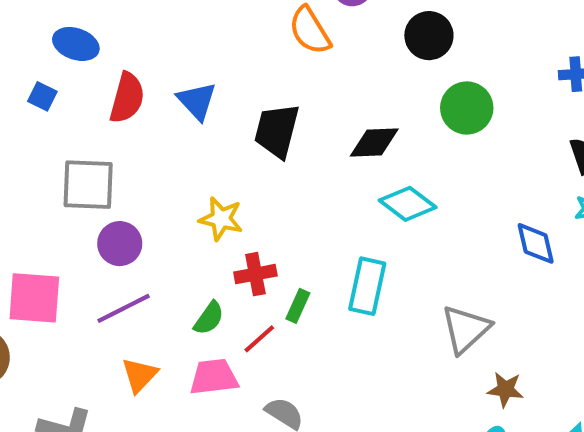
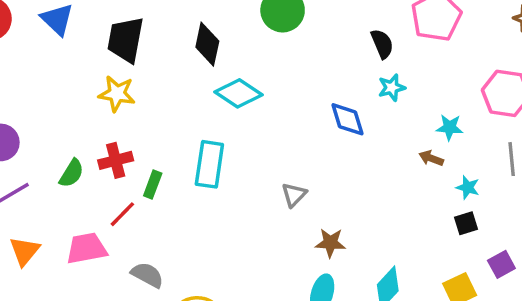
black diamond: (374, 142) -> (207, 44), turned -72
yellow star: (221, 219) -> (117, 94), moved
green semicircle: (209, 318) -> (71, 173), moved
gray triangle: (466, 329) -> (294, 195), size x0.6

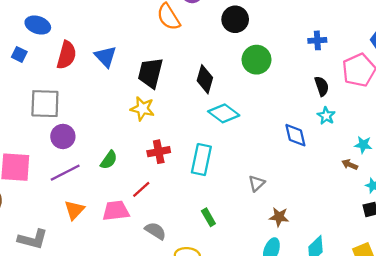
cyan star: (392, 88) -> (326, 116), turned -30
red cross: (116, 160) -> (159, 152), moved
green rectangle: (153, 185) -> (208, 217), moved, turned -54

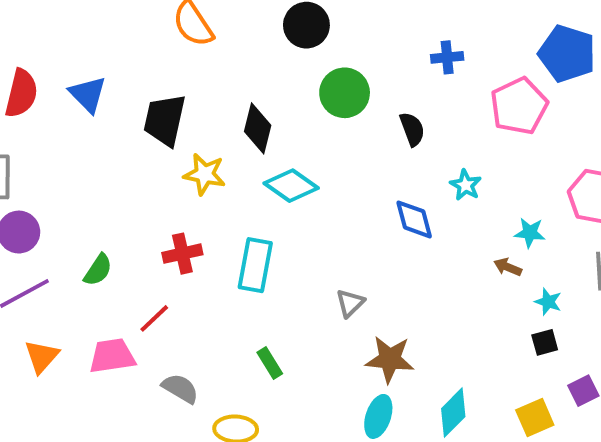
black semicircle: (322, 86) -> (412, 129), moved
yellow star: (142, 109) -> (205, 174), moved
brown star: (279, 217) -> (390, 359), size x1.4

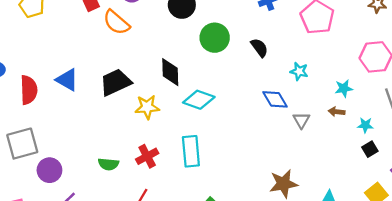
black trapezoid: (165, 120) -> (115, 82), turned 68
green semicircle: (98, 270) -> (108, 164), moved, turned 78
gray triangle: (350, 303) -> (301, 120), moved

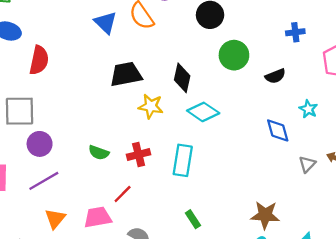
black semicircle: (259, 48) -> (275, 76), turned 90
blue triangle: (67, 80) -> (106, 23), moved
gray triangle: (301, 120) -> (307, 164), moved

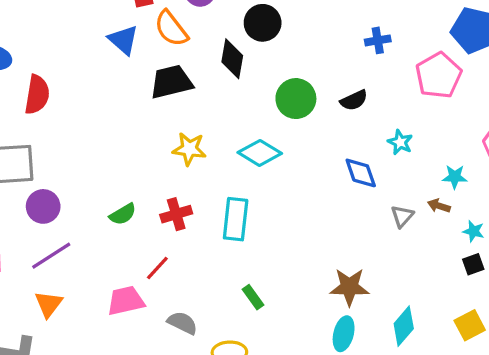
green circle: (234, 55) -> (296, 99), moved
black trapezoid: (126, 74) -> (171, 82), moved
black diamond: (182, 78) -> (232, 59), moved
green semicircle: (99, 153) -> (123, 214), turned -48
orange triangle: (55, 219) -> (48, 304), moved

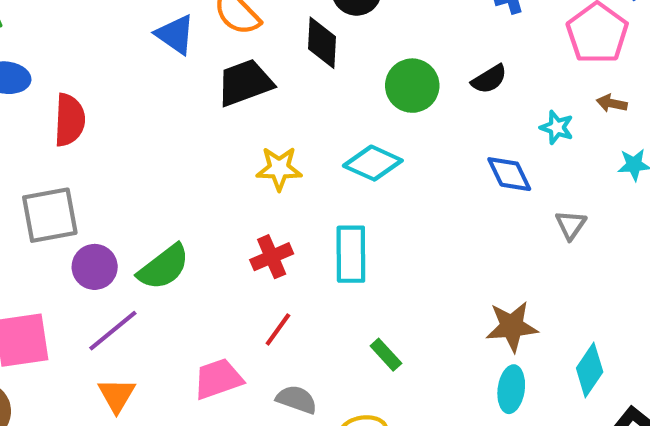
brown arrow: (439, 206) -> (612, 103), moved
green semicircle: (123, 214) -> (164, 267), moved, size x1.5
red line: (157, 268) -> (278, 329), moved

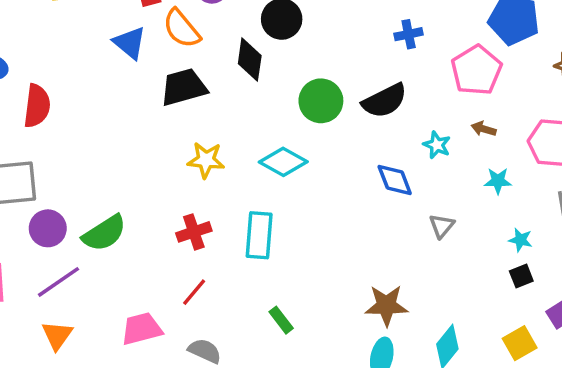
black semicircle: (489, 79) -> (385, 101), size x1.5

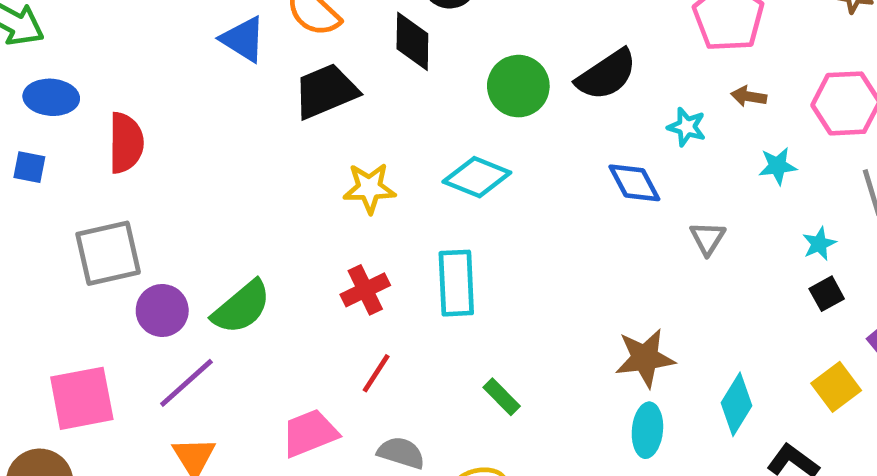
cyan star: (520, 240) -> (819, 244), turned -30

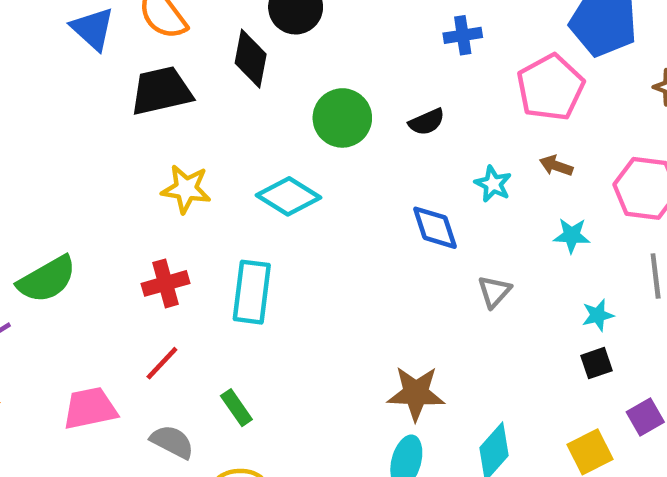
black semicircle: (606, 75) -> (427, 122), size x0.6
green rectangle: (502, 397) -> (236, 408), moved

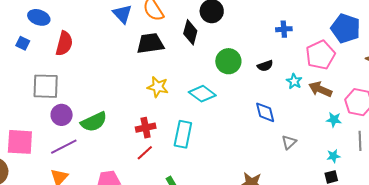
brown arrow: (556, 166) -> (320, 89), size x1.6
cyan star: (493, 184) -> (294, 81), moved
cyan star: (572, 235) -> (334, 120), moved
red line: (162, 363) -> (145, 153), moved

